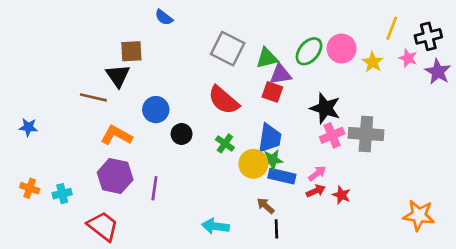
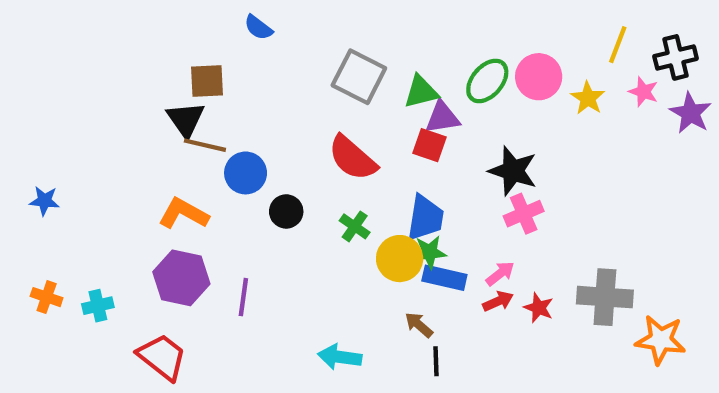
brown line: (93, 97) -> (205, 145), moved
gray cross: (366, 134) -> (605, 297), moved

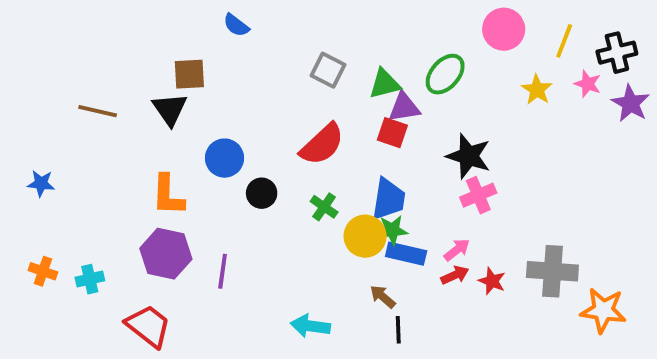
gray square: (359, 77) -> (328, 70), size x0.7
pink circle: (539, 77) -> (504, 29), moved
brown line: (205, 145) -> (98, 111), moved
red semicircle: (353, 158) -> (322, 144), turned -84
orange L-shape: (184, 214) -> (168, 195), turned -117

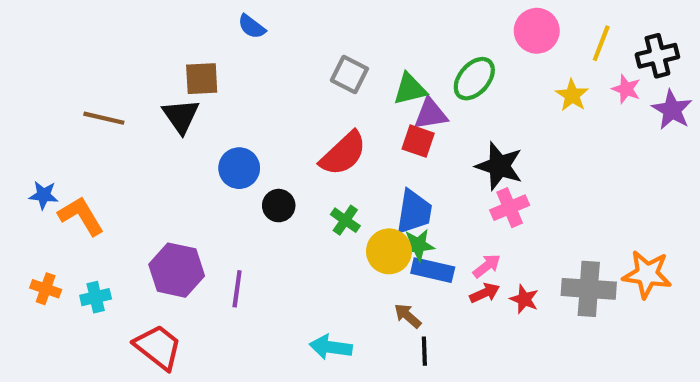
orange L-shape: (168, 195) -> (81, 216), moved, turned 147
orange star: (603, 310) -> (647, 274), moved

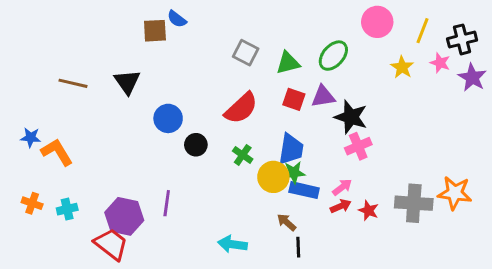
brown square: (202, 79) -> (155, 31), moved
purple triangle: (431, 114) -> (323, 96), moved
purple hexagon: (177, 270) -> (124, 216), moved

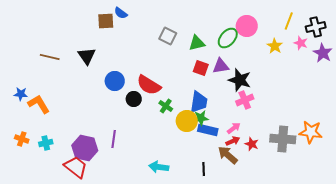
pink circle: (377, 22) -> (247, 26), moved
red semicircle: (241, 108) -> (149, 85), moved, turned 75
brown arrow: (287, 222) -> (228, 155), moved, size x1.5

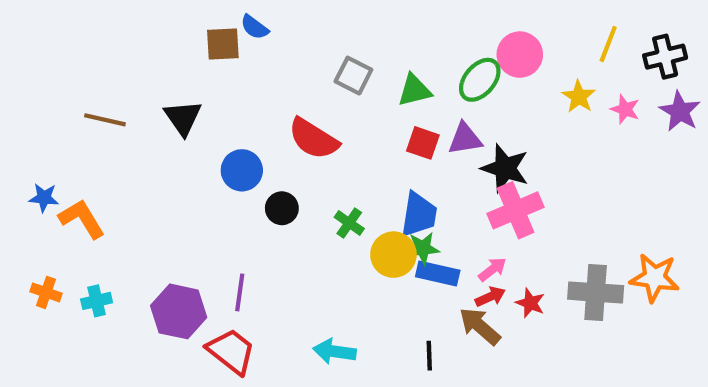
pink star: (301, 43) -> (625, 109), moved
red semicircle: (149, 85) -> (313, 139), moved
pink cross: (245, 100) -> (516, 210), size x1.4
red trapezoid: (76, 167) -> (231, 351), moved

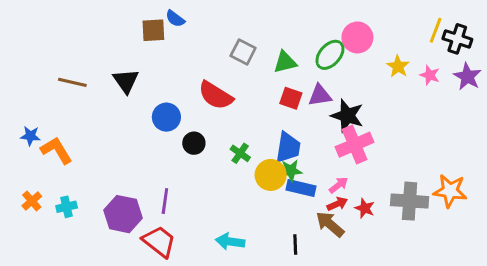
yellow line: (608, 44) -> (436, 30), moved
black cross: (665, 57) -> (457, 39), turned 32
orange cross: (46, 292) -> (32, 201), turned 30

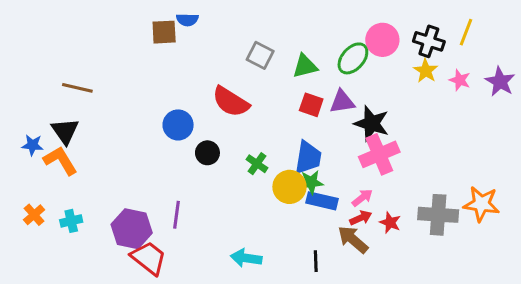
blue semicircle: (175, 19) -> (187, 20), turned -36
black cross: (457, 39) -> (429, 41), moved
black triangle: (126, 81) -> (65, 131), moved
red trapezoid: (159, 242) -> (149, 258), moved

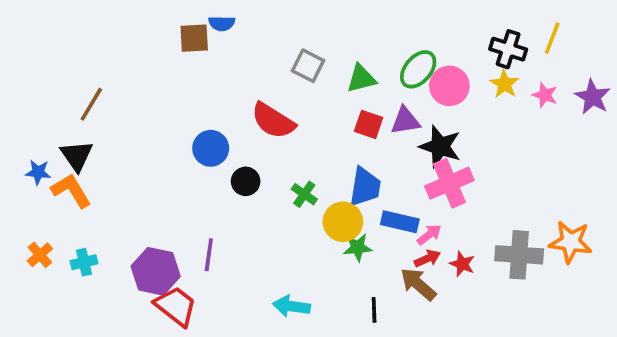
pink circle: (382, 40) -> (449, 86), moved
brown line: (77, 88) -> (91, 104), turned -72
green star: (311, 182) -> (358, 247), moved
blue rectangle: (322, 201) -> (400, 222), moved

